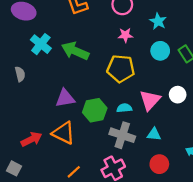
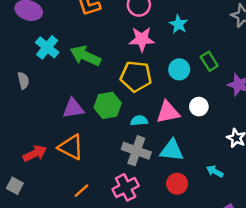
pink star: (125, 35) -> (142, 39), size x1.5
cyan circle: (160, 51) -> (179, 69), moved
pink triangle: (150, 100) -> (168, 112), turned 35
green hexagon: (95, 110) -> (108, 105), moved
cyan triangle: (154, 134) -> (172, 150), size x1.5

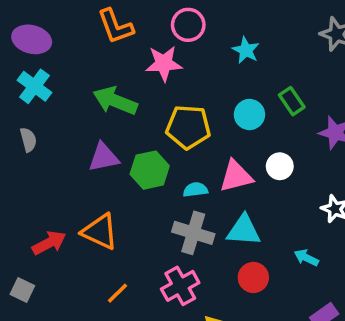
pink star: (142, 39) -> (164, 63), moved
cyan cross: (47, 47) -> (34, 86), moved
purple triangle: (73, 108) -> (104, 157), moved

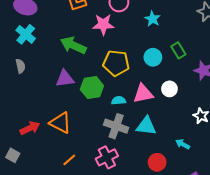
red circle: (253, 277) -> (157, 162), moved

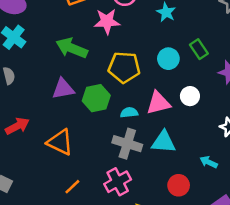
red arrow: (30, 128) -> (17, 126), moved

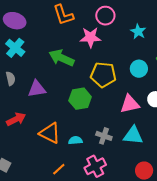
purple triangle: (63, 89) -> (37, 89), moved
cyan semicircle: (129, 113) -> (75, 140), moved
gray cross: (127, 144) -> (104, 136), size x0.7

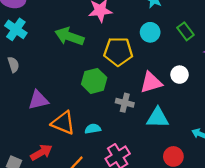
cyan circle: (139, 69) -> (150, 32), moved
purple triangle: (37, 89) -> (38, 100), moved
red arrow: (16, 119) -> (41, 152), moved
gray cross: (104, 136) -> (125, 103), moved

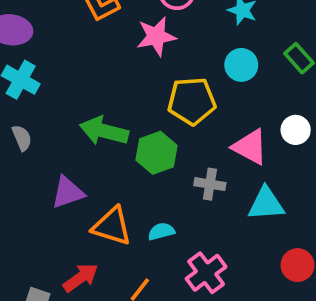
green arrow: (69, 36) -> (104, 131), moved
pink triangle: (151, 82) -> (250, 147), turned 50

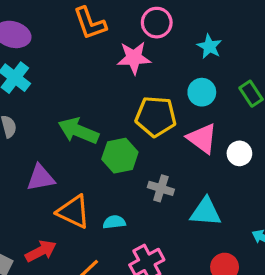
pink triangle: (250, 147) -> (202, 138), moved

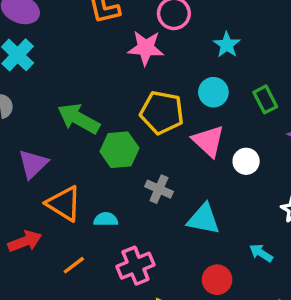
purple triangle: (41, 178) -> (33, 164), turned -40

